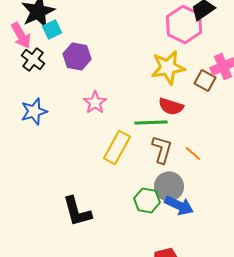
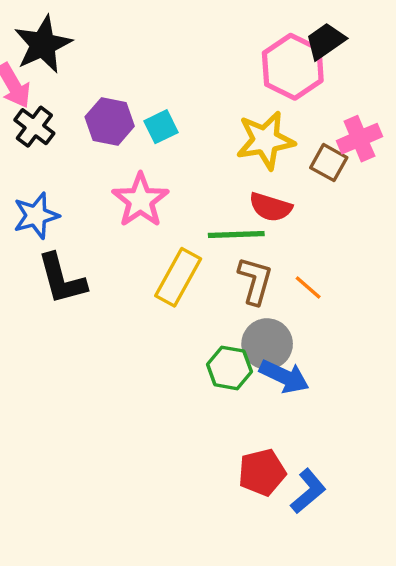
cyan square: (52, 29) -> (161, 127), moved
pink star: (95, 102) -> (140, 200), size x1.4
black L-shape: (77, 211) -> (62, 279), moved

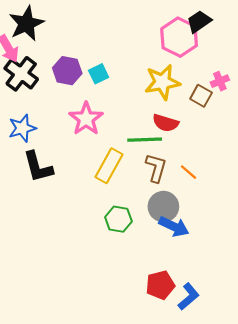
black cross: (34, 127) -> (21, 74), size x1.4
pink cross: (359, 139) -> (220, 81), size x0.7
green hexagon: (229, 368) -> (118, 219), moved

